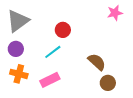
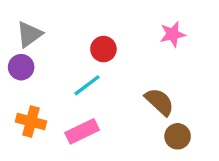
pink star: (115, 13) -> (173, 34), moved
gray triangle: (18, 21) -> (29, 34), size x0.7
purple circle: (16, 49) -> (21, 67), moved

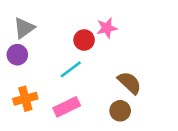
pink star: (173, 34) -> (107, 28), moved
orange cross: (31, 122) -> (25, 99), turned -30
brown circle: (178, 136) -> (120, 111), moved

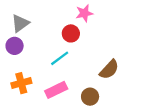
pink star: (107, 28) -> (84, 13), moved
brown semicircle: (129, 83) -> (109, 70), turned 90
brown circle: (120, 111) -> (90, 97), moved

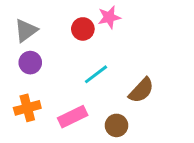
red circle: (71, 33) -> (83, 29), moved
purple circle: (15, 46) -> (30, 63), moved
cyan line: (60, 58) -> (96, 74), moved

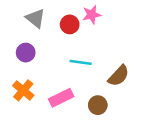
gray triangle: (26, 30) -> (35, 18), moved, turned -45
cyan line: (96, 74) -> (81, 62), turned 45
orange cross: (27, 108) -> (23, 90), turned -35

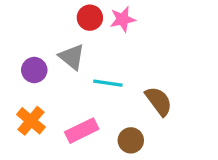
gray triangle: (35, 18) -> (72, 57), moved
red circle: (70, 24) -> (90, 18), moved
brown semicircle: (119, 76) -> (159, 101), turned -80

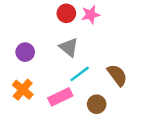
gray triangle: (72, 57) -> (69, 47), moved
cyan line: (108, 83) -> (80, 74), moved, turned -45

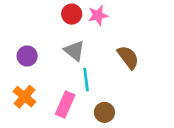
cyan line: (80, 74) -> (86, 80), turned -60
brown semicircle: (117, 75) -> (128, 57), moved
pink rectangle: (60, 97) -> (65, 105), turned -40

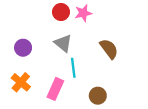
brown circle: (104, 112) -> (98, 96), moved

